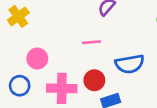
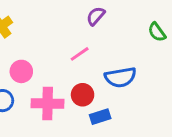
pink line: (92, 42) -> (80, 54), turned -30

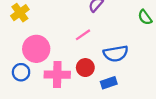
pink circle: (21, 71) -> (36, 49), size x1.5
blue rectangle: (100, 117) -> (109, 83), moved

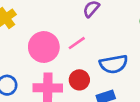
pink circle: (36, 49) -> (44, 47), moved

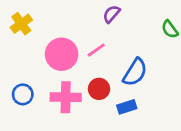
blue semicircle: (114, 64) -> (135, 72), turned -48

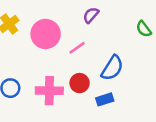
pink circle: (62, 54) -> (46, 34), moved

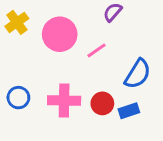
red circle: (80, 83) -> (102, 103), moved

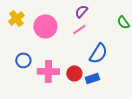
pink line: (96, 50) -> (79, 29), moved
blue circle: (18, 98) -> (23, 60), moved

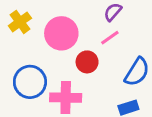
blue circle: (23, 60) -> (30, 82), size x1.5
red circle: (74, 73) -> (87, 62), moved

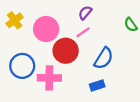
red circle: (87, 62) -> (66, 51), size x1.5

